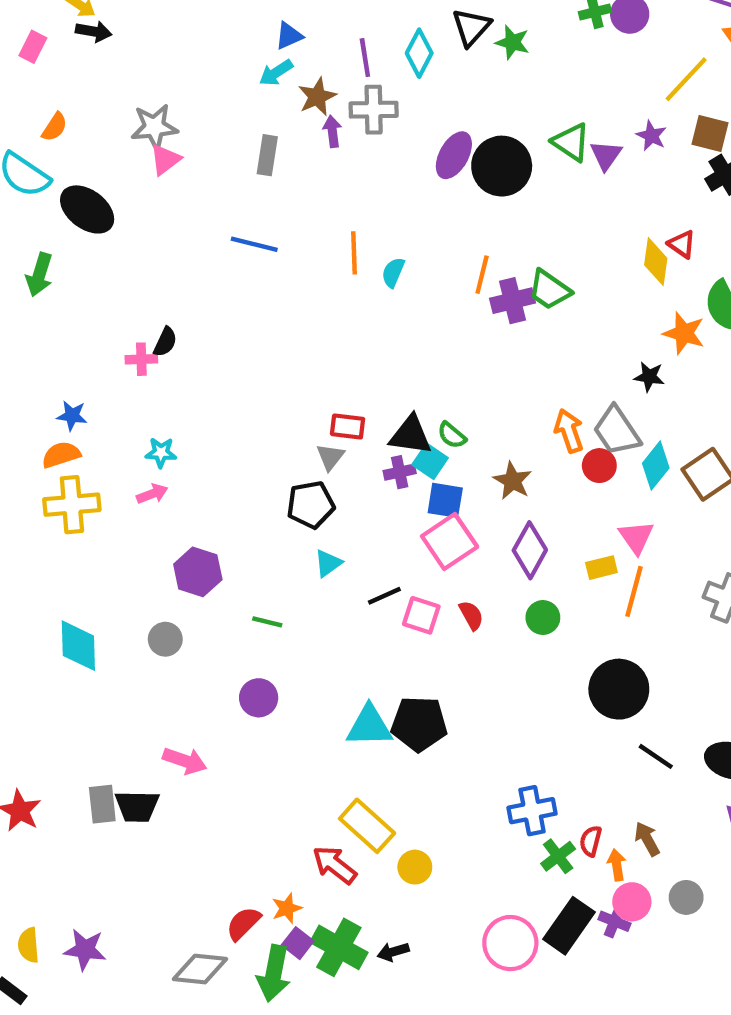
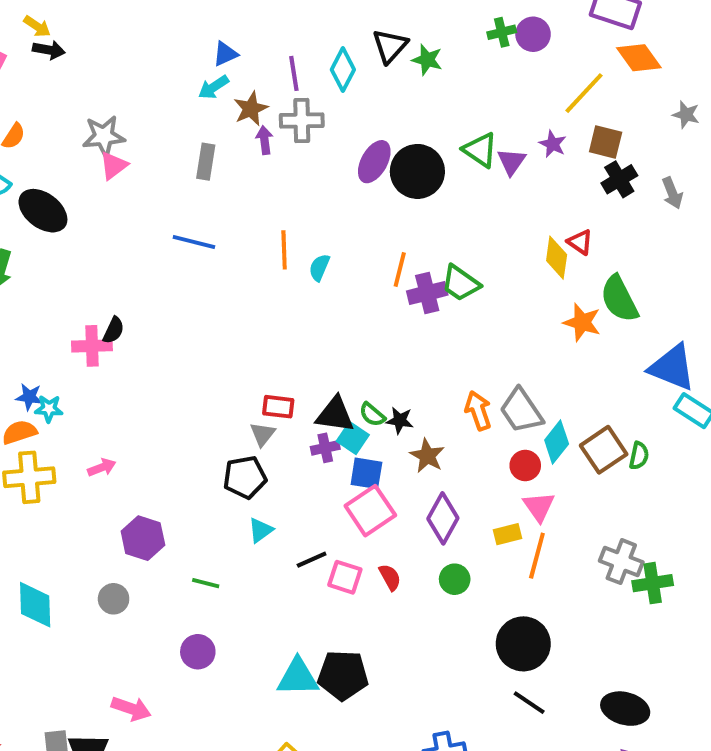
pink cross: (141, 359) -> (92, 346), size x1.4
black star: (649, 377) -> (400, 420), moved
cyan star: (161, 453) -> (49, 409), moved
red circle: (599, 466) -> (525, 465), moved
black line: (656, 756) -> (529, 703), moved

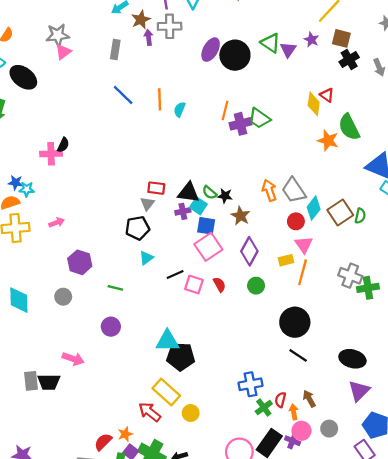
blue line: (194, 242) -> (123, 95), moved, turned 30
black pentagon: (343, 675) -> (181, 357), moved

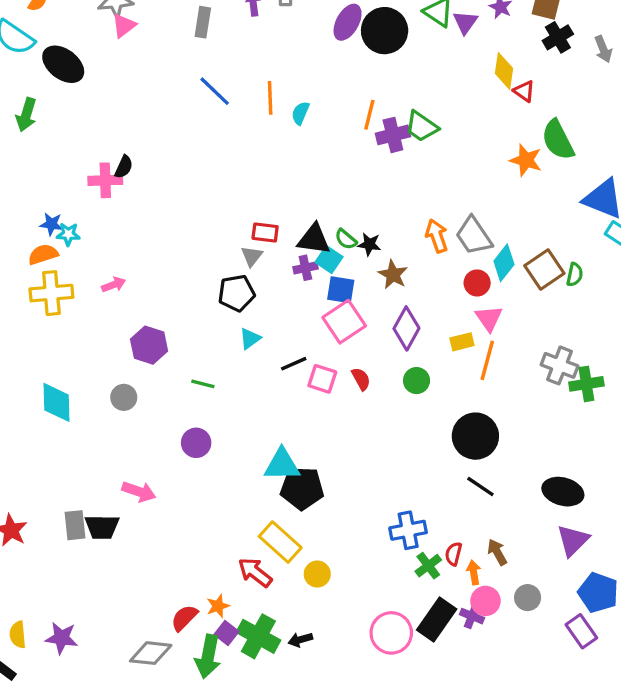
yellow diamond: (314, 104) -> (504, 71), moved

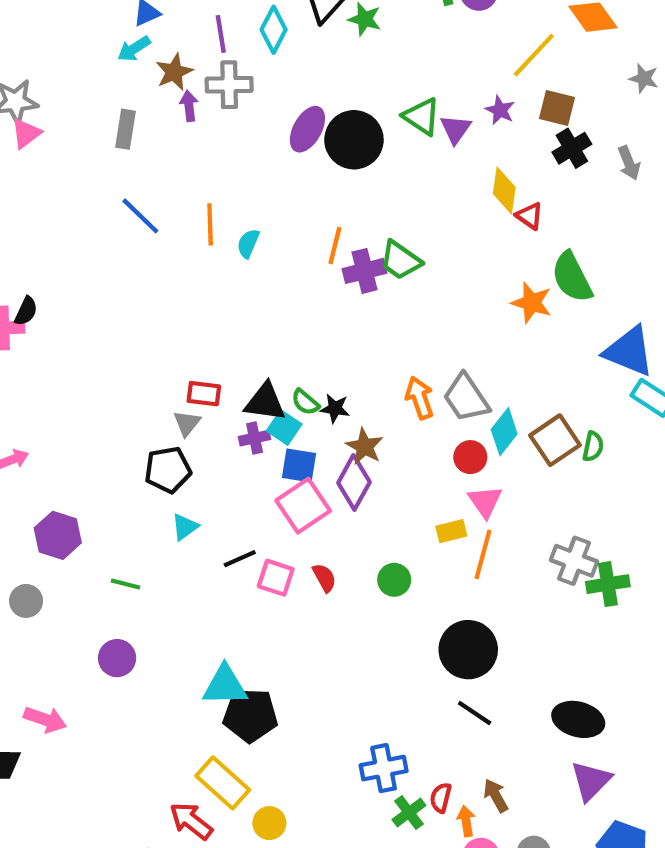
purple diamond: (406, 328) -> (354, 482), moved

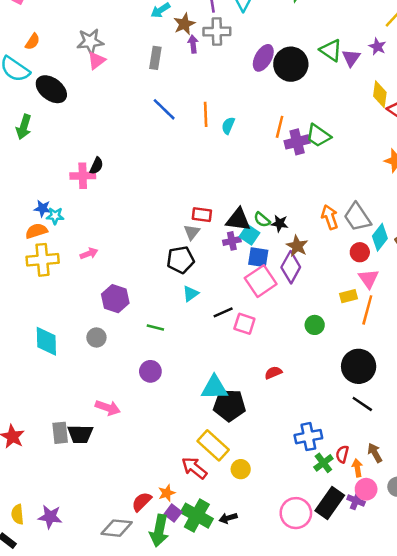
red semicircle: (324, 578) -> (273, 373), moved, turned -84

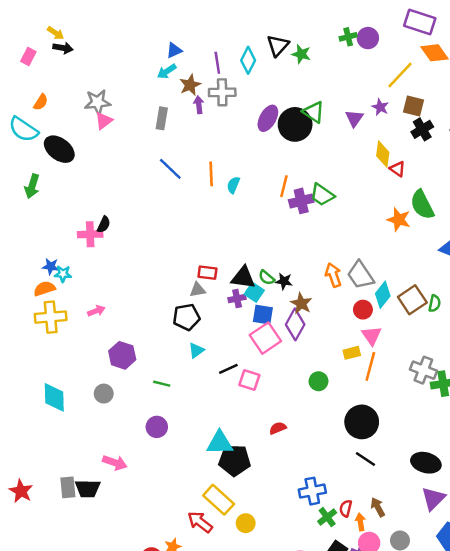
green triangle: (331, 50) -> (314, 112), moved
gray triangle: (192, 232) -> (198, 290), turned 42

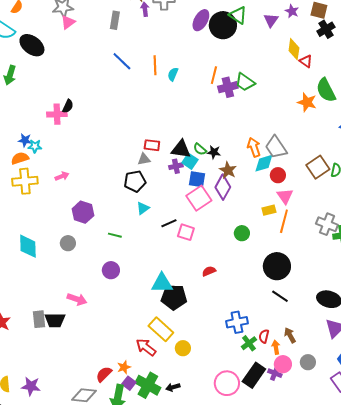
cyan diamond: (383, 295) -> (264, 163), moved, turned 35

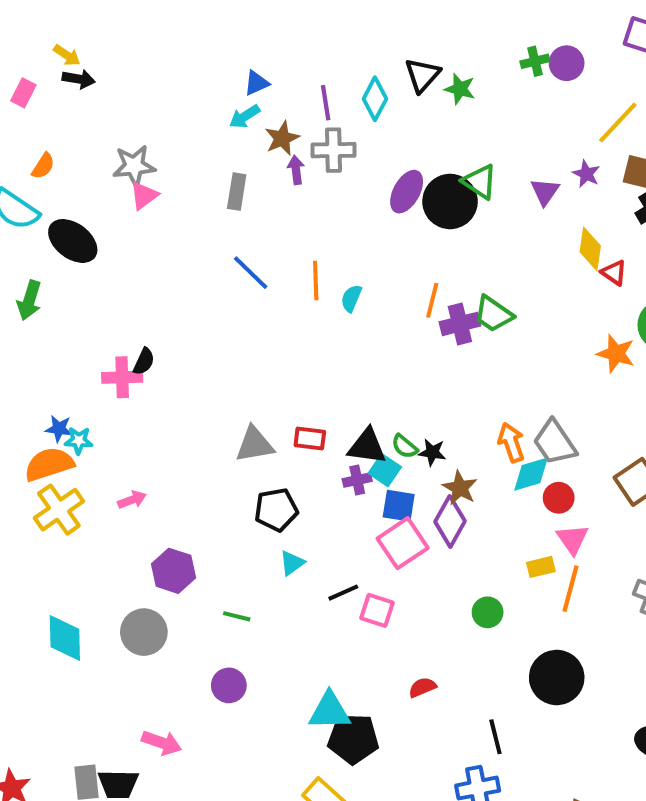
orange semicircle: (20, 158) -> (49, 464), size x1.4
gray triangle: (144, 159) -> (254, 444), moved, size x1.5
yellow cross: (25, 181) -> (59, 510), turned -30
gray circle: (68, 243) -> (144, 632), size x1.5
black line: (280, 296) -> (495, 737), moved, turned 42

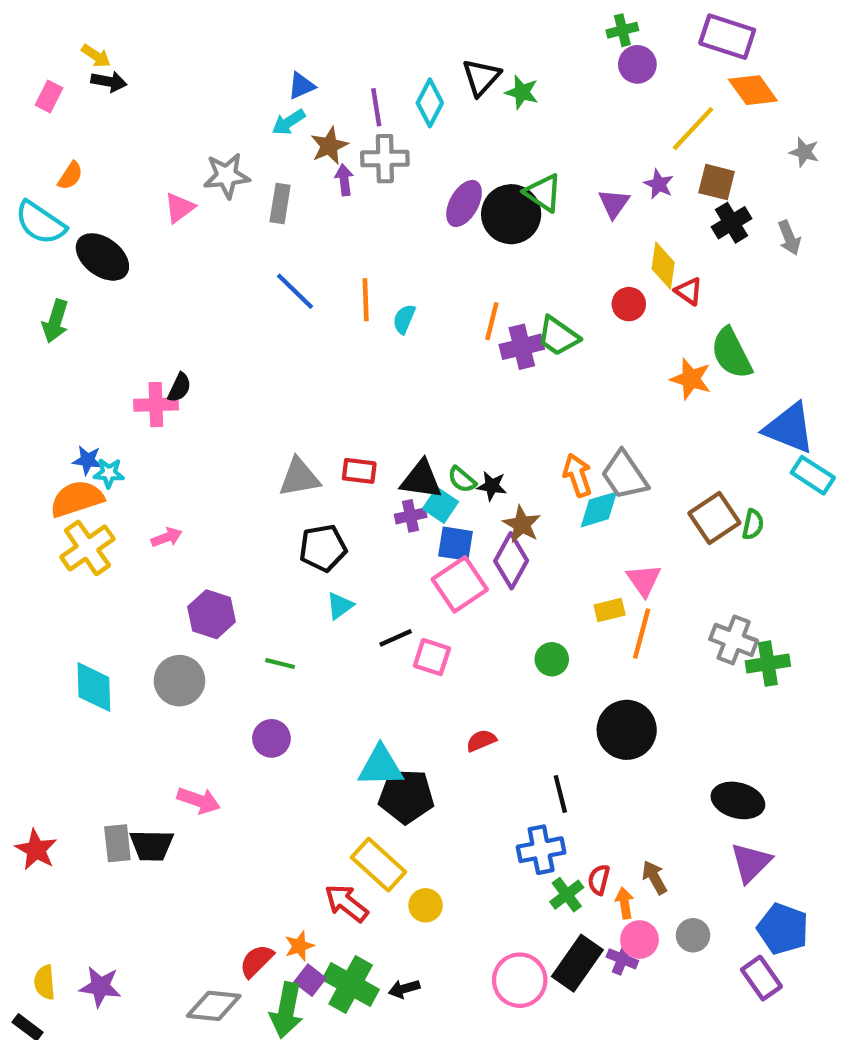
green cross: (535, 61) -> (622, 30), moved
gray star: (134, 166) -> (227, 176), moved
red circle: (559, 498) -> (629, 304), moved

